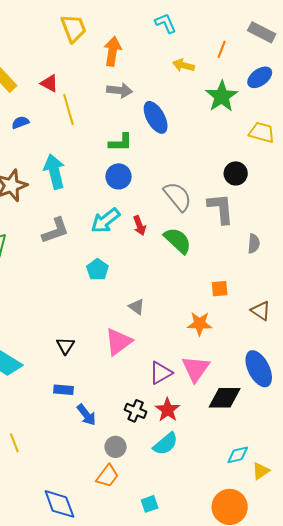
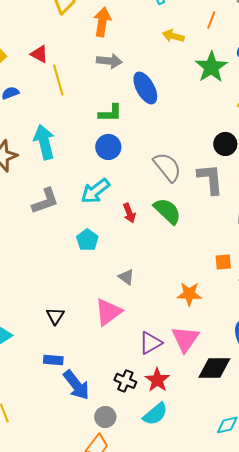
red arrow: (140, 226) -> (129, 213), moved
orange square: (220, 289) -> (223, 262), moved
blue arrow: (86, 415) -> (76, 385), size x1.4

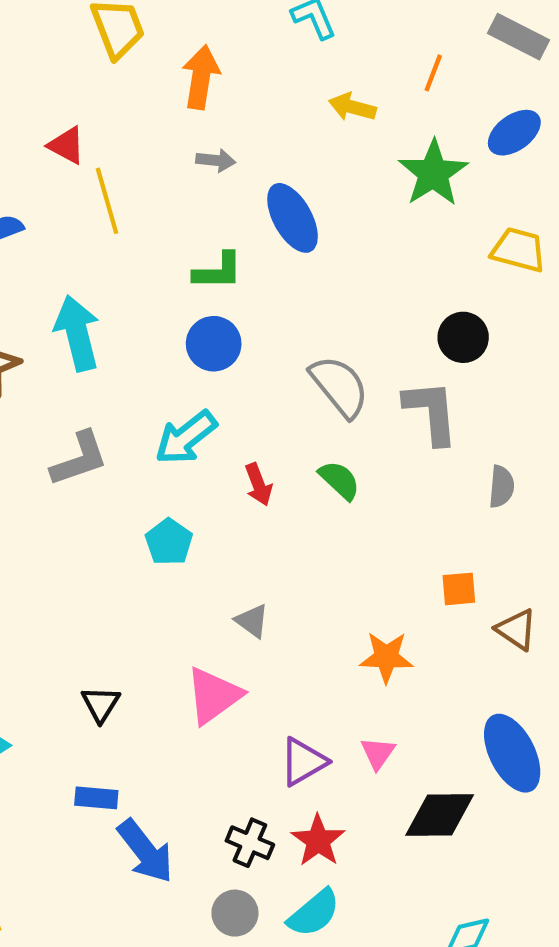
gray arrow: (109, 61) -> (216, 160), size x0.7
green semicircle: (167, 211) -> (339, 480), size x0.7
pink triangle: (185, 339) -> (378, 753), size x0.6
gray circle: (105, 417) -> (235, 913), moved

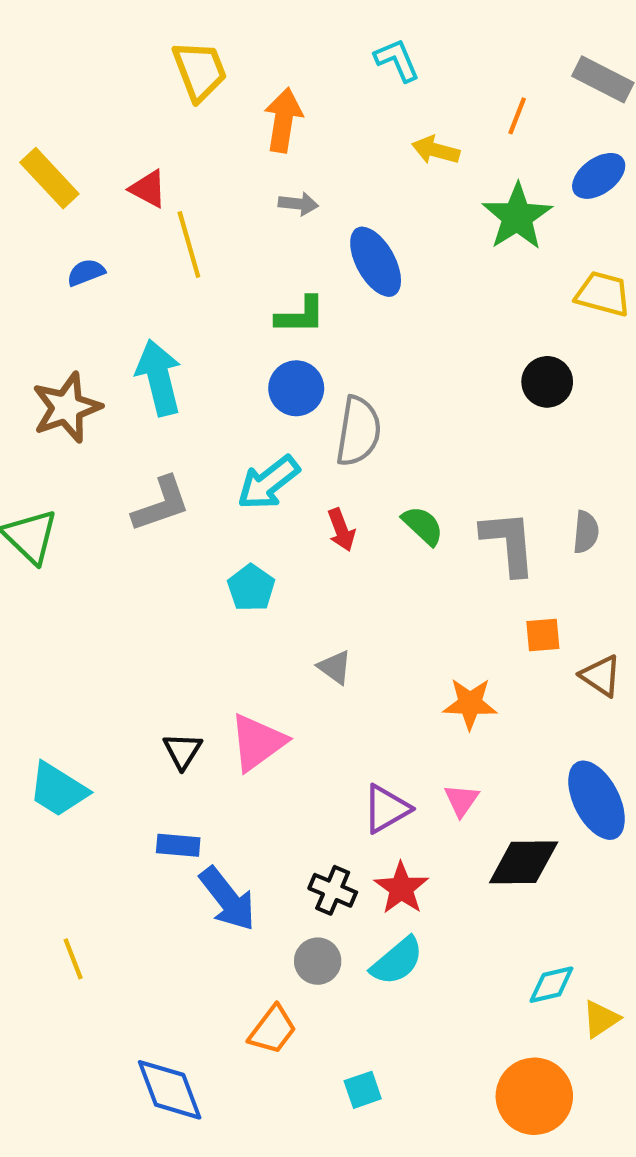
gray semicircle: (339, 386) -> (358, 431), moved, turned 48
gray L-shape: (431, 412) -> (509, 543), moved
pink triangle: (214, 696) -> (258, 742), moved

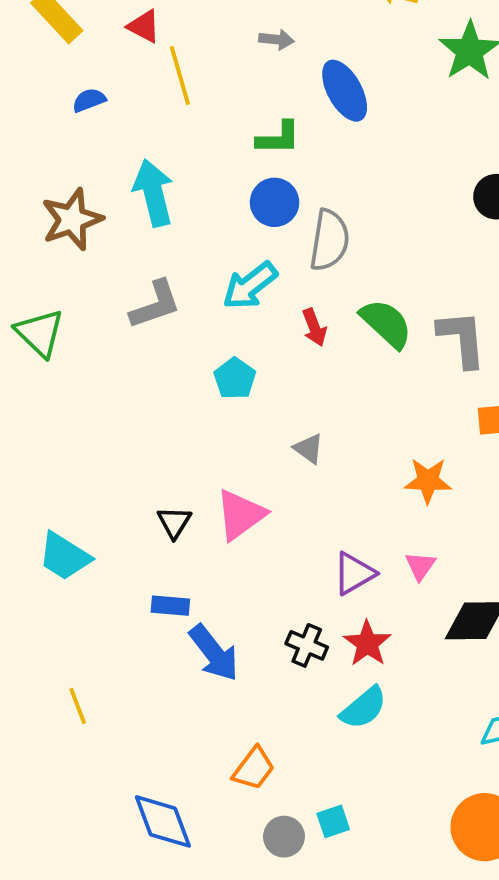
green semicircle: (423, 526) -> (386, 324), size x1.4
gray circle: (318, 961) -> (284, 837), moved

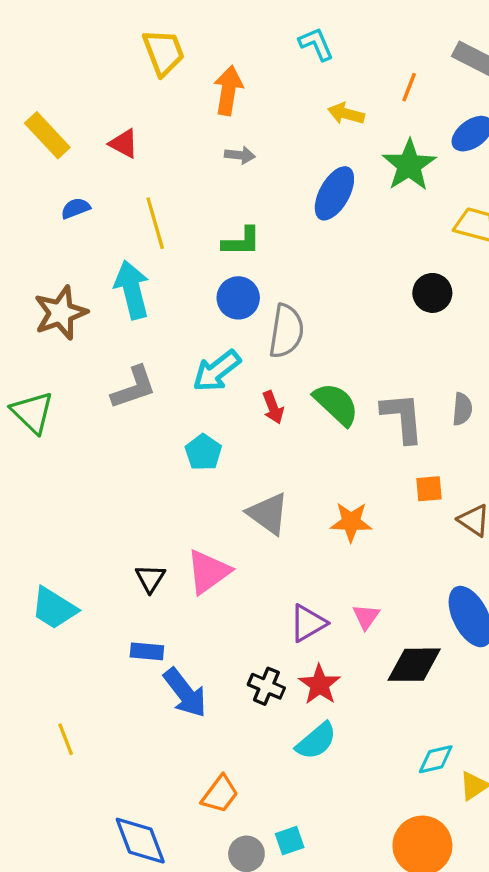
yellow line: (180, 76) -> (155, 223), moved
blue ellipse: (345, 91) -> (334, 193), moved, turned 58
gray triangle: (309, 448) -> (268, 514), size x1.6
orange star: (428, 481) -> (351, 522), moved

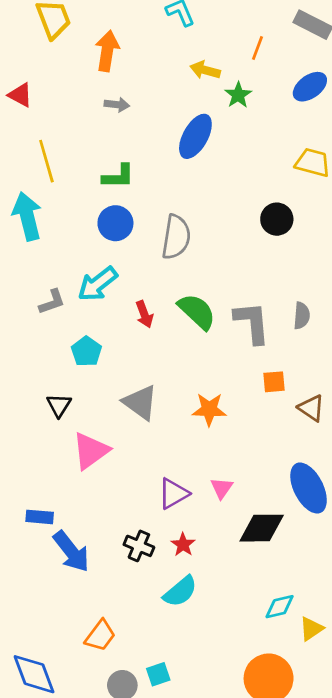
green star: (409, 165) -> (238, 95), moved, size x0.6
gray semicircle: (286, 331) -> (176, 237), moved
gray L-shape: (134, 388) -> (52, 302), moved, size x0.7
black triangle: (150, 578) -> (59, 405), moved
red star: (320, 685) -> (183, 545), size x0.7

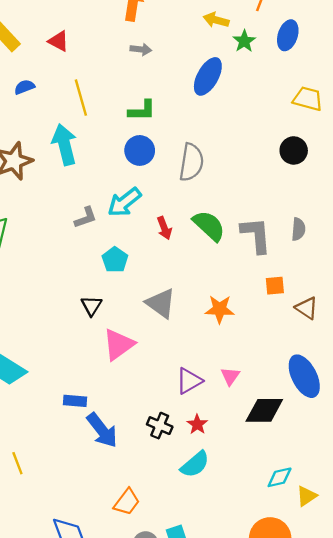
blue ellipse: (310, 87) -> (288, 35), moved, turned -36
black circle: (277, 219) -> (294, 150), moved

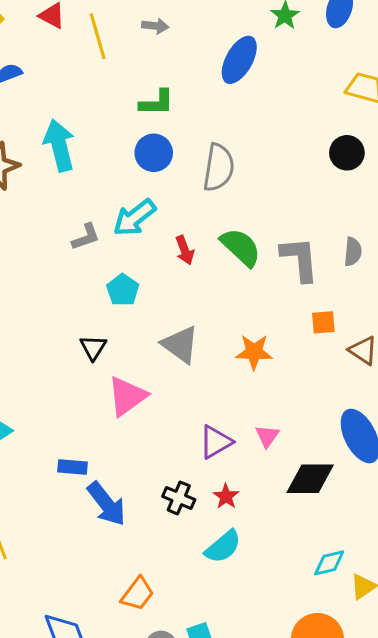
yellow line: (81, 98) -> (98, 36), moved

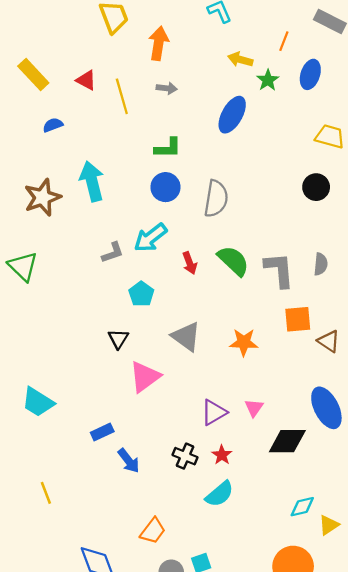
orange square: (323, 322) -> (298, 319), size x1.4
blue rectangle: (73, 467) -> (102, 432), turned -30
blue arrow: (106, 504) -> (129, 461), size x0.7

